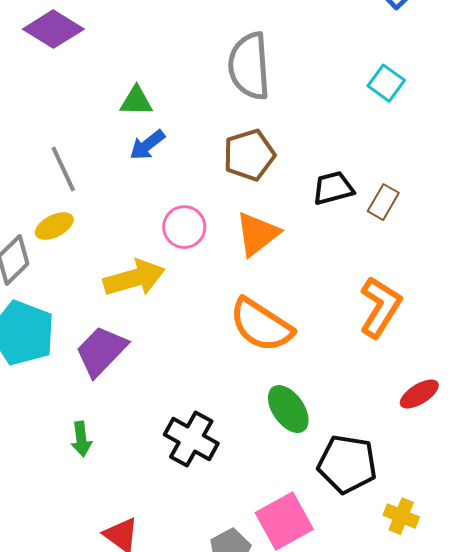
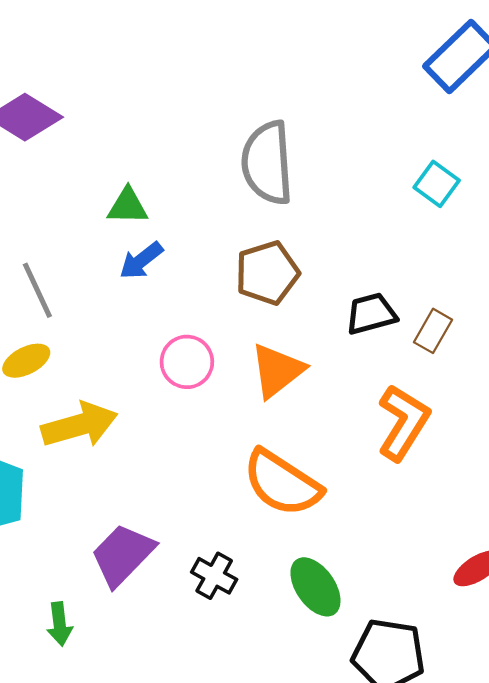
yellow arrow: (134, 278) -> (79, 425), moved
orange L-shape: (380, 307) -> (403, 422), moved
purple trapezoid: (101, 351) -> (123, 555), moved
black cross: (191, 439) -> (214, 576), moved, size x0.7

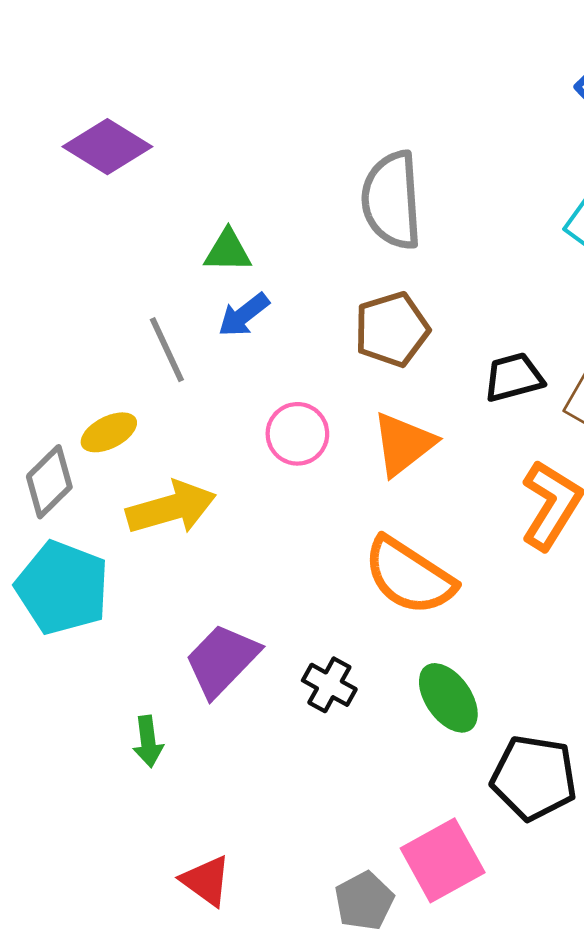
gray line: (37, 290) -> (167, 350), moved

